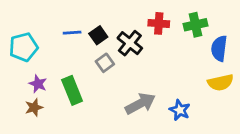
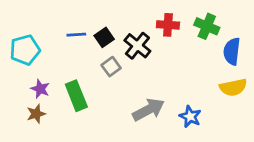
green cross: (196, 25) -> (207, 26), turned 35

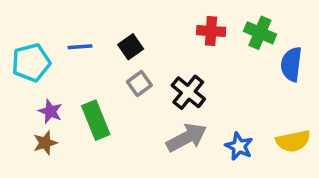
blue line: (76, 35) -> (80, 47), moved
black cross: (137, 46) -> (188, 92), moved
yellow semicircle: (233, 87) -> (293, 141), moved

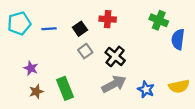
red cross: (211, 31) -> (108, 19), moved
cyan pentagon: (31, 62) -> (19, 23), moved
green rectangle: (96, 120) -> (65, 88), moved
brown star: (45, 143) -> (36, 92), moved

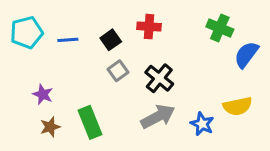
blue semicircle: (178, 39) -> (246, 55), turned 30
yellow semicircle: (179, 86) -> (238, 106), moved

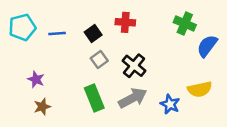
green rectangle: (90, 122) -> (94, 98), moved

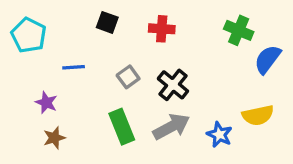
cyan pentagon: (22, 27) -> (29, 35), turned -30
blue line: (57, 33) -> (74, 67), moved
black square: (93, 33) -> (107, 22), moved, turned -35

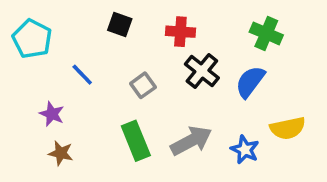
blue semicircle: (268, 59) -> (250, 82), moved
blue line: (74, 67) -> (82, 75), turned 50
black cross: (173, 85) -> (202, 71), moved
brown star: (54, 138) -> (61, 153), turned 30

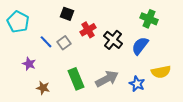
red cross: (180, 32) -> (88, 30), moved, turned -35
gray square: (143, 85) -> (64, 43), moved
brown star: (61, 153) -> (43, 88), moved

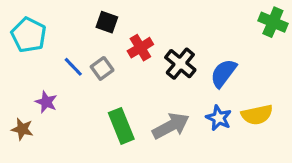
green cross: (149, 19) -> (273, 22), moved
blue star: (137, 84) -> (219, 118), moved
brown star: (43, 88) -> (22, 129), moved

